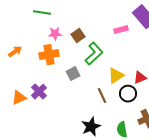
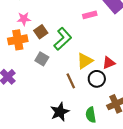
brown square: (78, 36) -> (41, 32), moved
gray square: (73, 74) -> (42, 59), turned -32

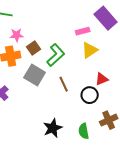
gray square: (42, 59) -> (35, 75), size x1.5
yellow triangle: (85, 61) -> (90, 50), moved
brown line: (71, 81) -> (64, 84), moved

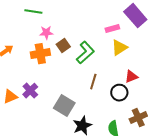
gray square: (35, 75) -> (64, 106), moved
brown line: (64, 84) -> (93, 82), turned 42

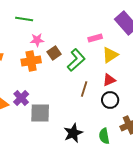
pink rectangle: (112, 29) -> (95, 38), moved
red triangle: (131, 77) -> (109, 80), moved
gray square: (64, 106) -> (40, 113), moved, turned -30

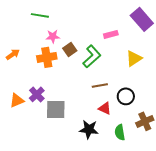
yellow triangle: (110, 55) -> (134, 58), moved
red triangle: (109, 80) -> (105, 108), moved, turned 48
brown line: (84, 89) -> (100, 85), turned 63
black star: (73, 133) -> (89, 129), turned 30

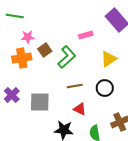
black circle: (126, 96) -> (105, 88), moved
gray square: (56, 109) -> (40, 102), moved

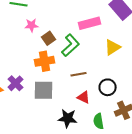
pink rectangle: (86, 35) -> (90, 23), size x1.5
orange cross: (22, 58) -> (45, 61), moved
black circle: (105, 88) -> (108, 87), moved

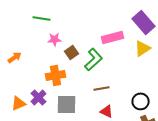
yellow triangle: (113, 47) -> (143, 48), moved
orange cross: (45, 61) -> (56, 75), moved
black circle: (108, 87) -> (141, 101), moved

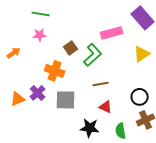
pink star: (55, 39) -> (40, 35), moved
yellow triangle: (143, 48) -> (142, 54), moved
orange cross: (56, 75) -> (55, 71), turned 30

